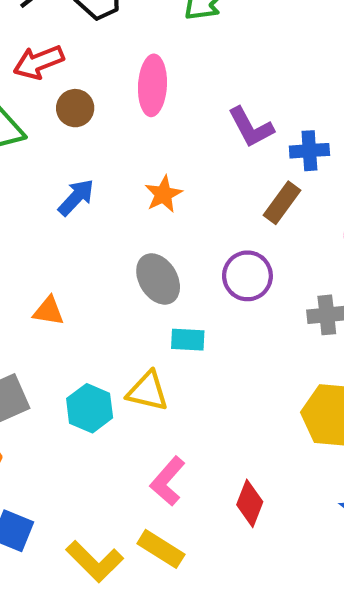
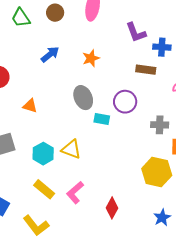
brown rectangle: (282, 203) -> (146, 70), turned 54
cyan rectangle: (188, 340) -> (102, 119), moved
yellow rectangle: (161, 549) -> (44, 189), moved

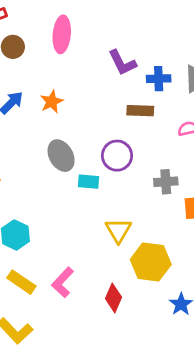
orange star: (91, 58) -> (52, 102), moved
yellow triangle: (71, 149) -> (118, 230), moved, turned 45
yellow hexagon: (157, 172) -> (151, 262), moved

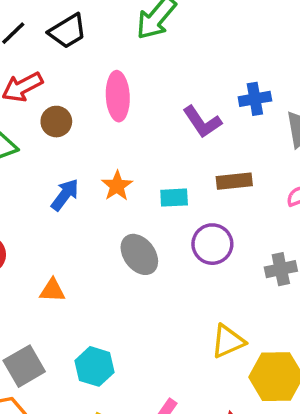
blue cross: (159, 79) -> (255, 99), moved
cyan rectangle: (89, 182) -> (174, 198), moved
yellow triangle: (118, 230) -> (228, 341), turned 44

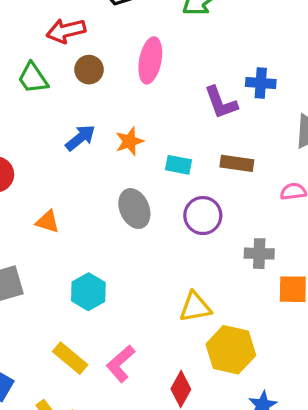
blue cross: (255, 99) -> (261, 83), moved
cyan hexagon: (95, 366) -> (88, 292), moved

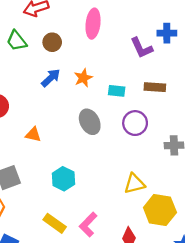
brown circle: (89, 70) -> (52, 42), moved

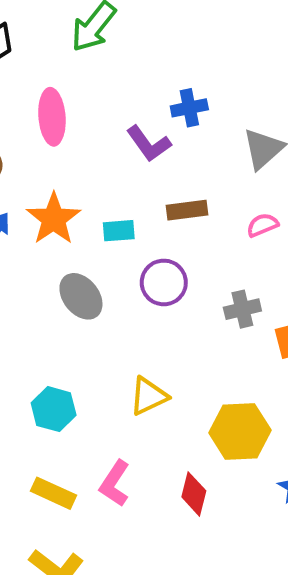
orange star: (83, 78) -> (54, 219), size x1.5
yellow triangle: (134, 184) -> (148, 396), moved

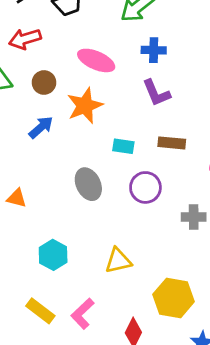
blue cross: (189, 108) -> (154, 50), moved
pink ellipse: (52, 117) -> (96, 60), turned -75
orange star: (54, 219) -> (85, 106), moved

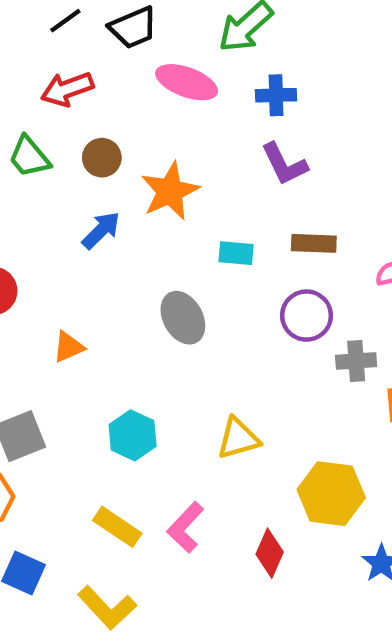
pink ellipse: (96, 60) -> (187, 82), moved
purple circle: (145, 187) -> (306, 316), moved
orange triangle: (17, 198) -> (68, 347), turned -35

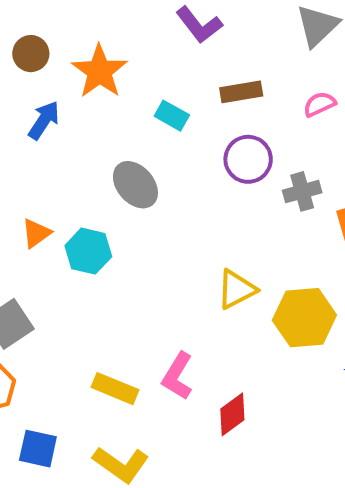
cyan rectangle: (236, 253) -> (172, 116), turned 36
cyan hexagon: (133, 435) -> (88, 251), moved
yellow triangle: (238, 438) -> (236, 289), moved
red diamond: (270, 553) -> (232, 414), moved, turned 42

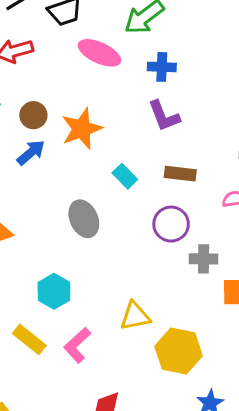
brown circle: (31, 54) -> (33, 115), moved
cyan hexagon: (88, 251) -> (54, 291), moved
pink L-shape: (178, 376) -> (77, 345), moved
yellow rectangle: (115, 389) -> (29, 339), moved

